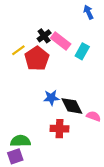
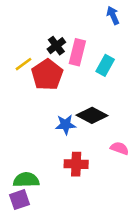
pink rectangle: (61, 41) -> (77, 52), turned 66
black diamond: (72, 106) -> (92, 115), moved, turned -35

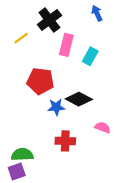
black cross: (56, 46) -> (49, 20), moved, size x1.5
yellow line: (23, 64) -> (21, 38), moved
red pentagon: (47, 75) -> (40, 81), moved, turned -30

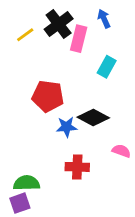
blue arrow: (97, 13) -> (104, 19), moved
yellow line: (21, 38) -> (25, 35), moved
pink rectangle: (66, 45) -> (79, 39), moved

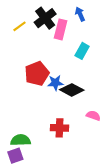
red pentagon: (48, 96) -> (37, 74), turned -30
blue star: (67, 127) -> (55, 83), moved

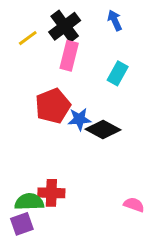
pink rectangle: (61, 29) -> (69, 56), moved
pink semicircle: (93, 116) -> (134, 205), moved
red cross: (59, 128) -> (51, 193), moved

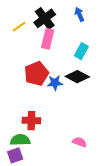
black diamond: (103, 129) -> (77, 77), moved
red cross: (51, 193) -> (31, 121), moved
pink semicircle: (134, 205) -> (79, 142), moved

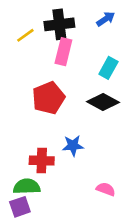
blue arrow: (79, 14) -> (106, 19), turned 80
black cross: (45, 18) -> (59, 24), turned 30
blue star: (55, 83) -> (73, 146), moved

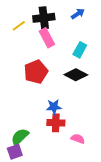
pink rectangle: (63, 52) -> (47, 38), turned -42
red cross: (42, 161) -> (56, 123), moved
green semicircle: (27, 186) -> (20, 137), turned -42

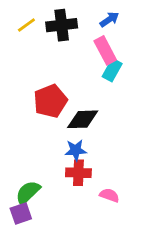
yellow line: (19, 26) -> (26, 25), moved
pink rectangle: (47, 38) -> (105, 50), moved
black diamond: (76, 75) -> (83, 119), moved, turned -30

